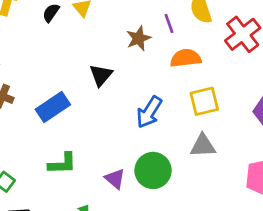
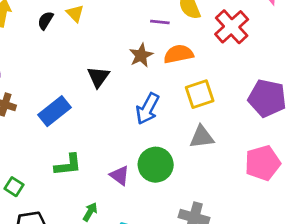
purple line: (169, 23) -> (160, 22), turned -60
brown star: (139, 38) -> (141, 55), moved

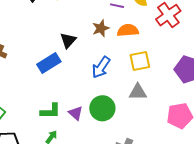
blue rectangle: (55, 111) -> (49, 63), moved
green L-shape: (68, 165) -> (50, 111), moved

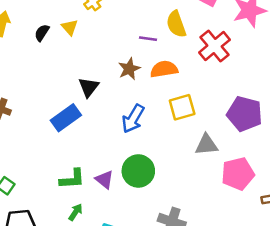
gray triangle: (138, 92) -> (206, 145), moved

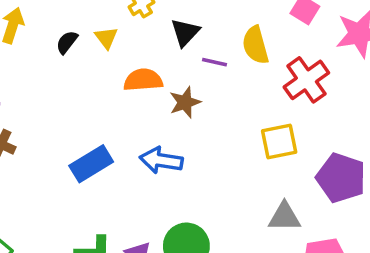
orange semicircle: (164, 69) -> (143, 80), moved
black triangle: (89, 87) -> (185, 32), moved
yellow square: (182, 107) -> (279, 142), moved
blue arrow: (133, 119) -> (161, 160), moved, turned 64

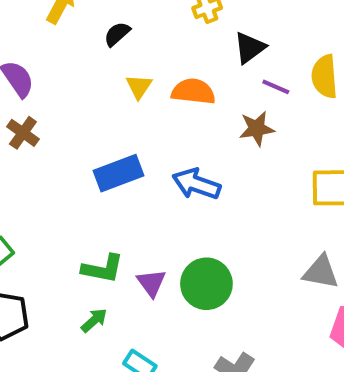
yellow triangle: (106, 38) -> (139, 87), moved
brown star: (185, 102) -> (257, 129), moved

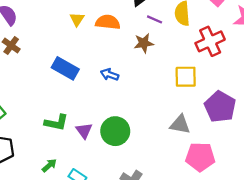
blue rectangle: (118, 173) -> (65, 68), turned 50
blue arrow: (196, 184) -> (110, 75), size x0.7
green arrow: (94, 320) -> (49, 165), moved

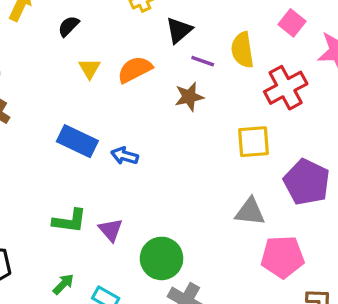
orange semicircle: (108, 22) -> (135, 70), turned -30
blue arrow: (110, 75) -> (125, 156), moved
green circle: (115, 131) -> (162, 258), moved

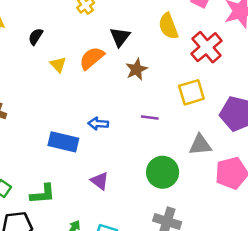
black triangle: (179, 30) -> (120, 37), moved
purple line: (203, 61) -> (150, 118), moved
blue rectangle: (77, 141) -> (63, 142), moved
green L-shape: (70, 221) -> (43, 194), moved
green circle: (162, 258) -> (163, 172), moved

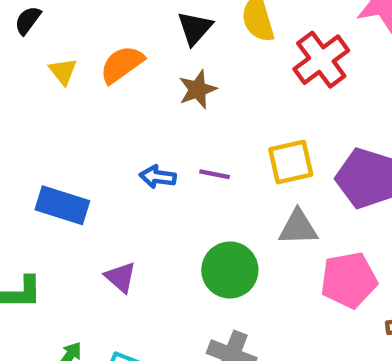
black triangle: (120, 37) -> (195, 28), moved
yellow square: (191, 92) -> (291, 162), moved
blue arrow: (98, 124) -> (158, 177), moved

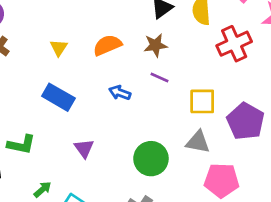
orange semicircle: (122, 64) -> (107, 45), moved
yellow triangle: (63, 71) -> (59, 48), moved
purple line: (215, 174) -> (159, 78), moved

